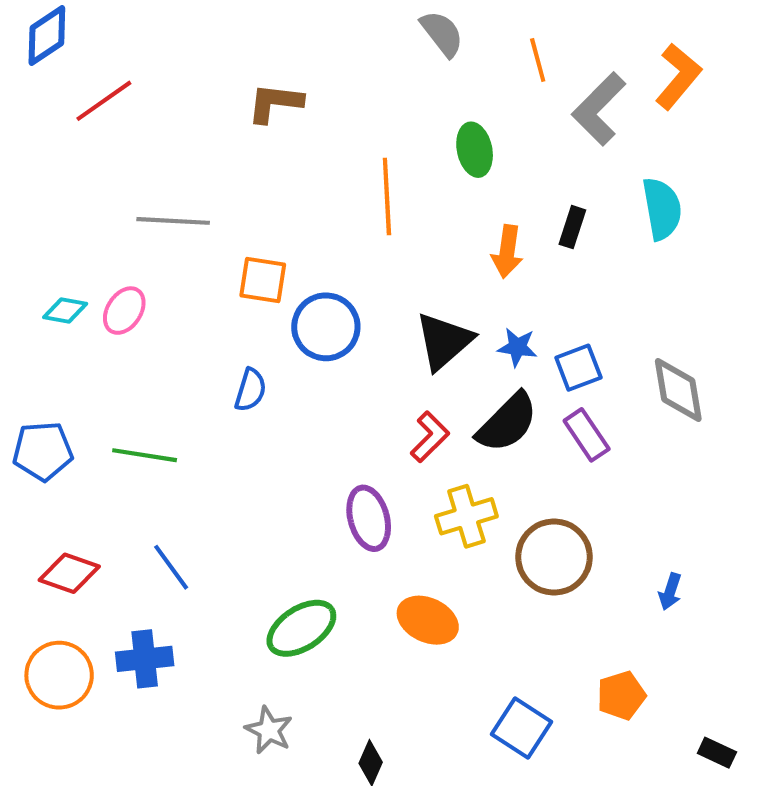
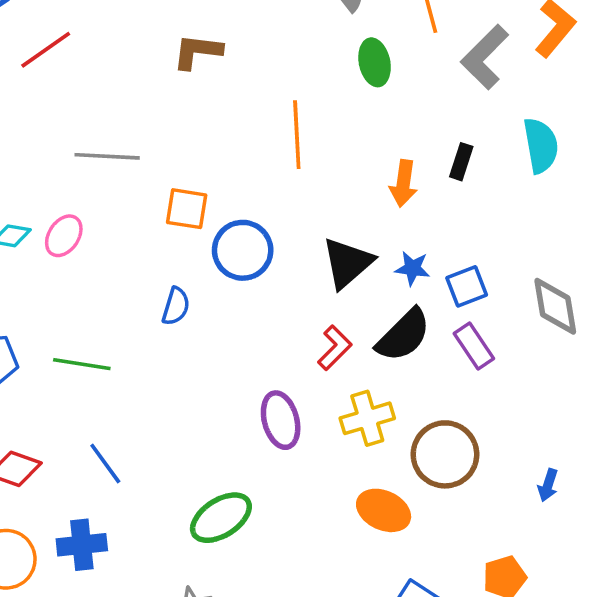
green ellipse: (475, 150) -> (375, 62), moved
orange ellipse: (428, 620) -> (384, 510), moved

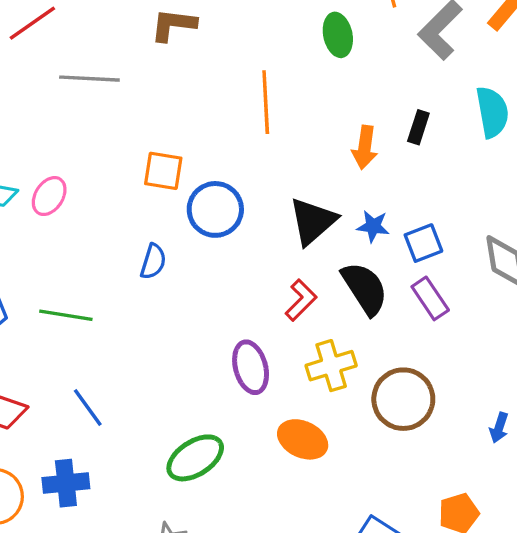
gray line: (107, 156) -> (89, 79), moved
black semicircle: (403, 335) -> (365, 288), turned -78
orange ellipse: (384, 510) -> (303, 439), moved

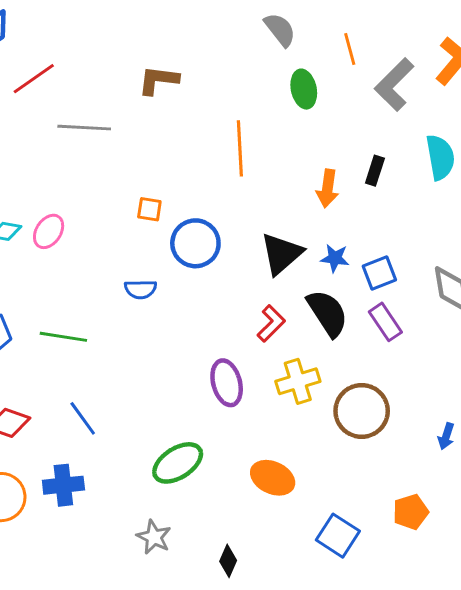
orange square: (163, 171) -> (149, 209), size x0.7
blue semicircle: (153, 261) -> (141, 289), turned 72
orange ellipse: (303, 439) -> (273, 478), moved

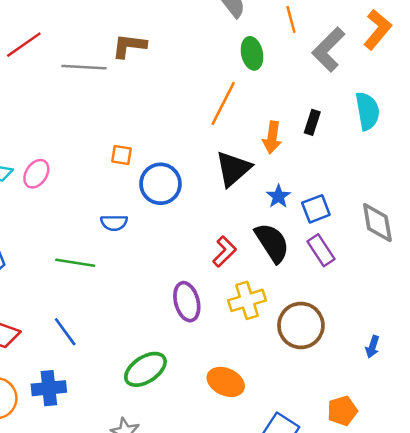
gray line: (84, 128) -> (84, 67), moved
orange line: (240, 148) -> (223, 104), moved, turned 30
black triangle: (281, 254) -> (233, 169), moved
blue star: (335, 258) -> (278, 196), turned 30
green line: (63, 337) -> (75, 263), moved

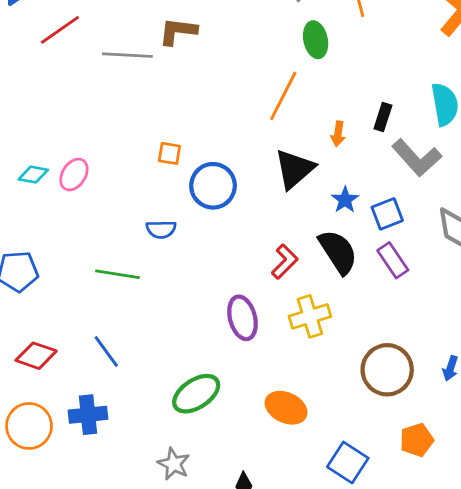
gray L-shape: (329, 50) -> (417, 158), moved, turned -87
orange arrow: (272, 137) -> (338, 134), size x0.7
brown circle: (301, 325) -> (387, 370), moved

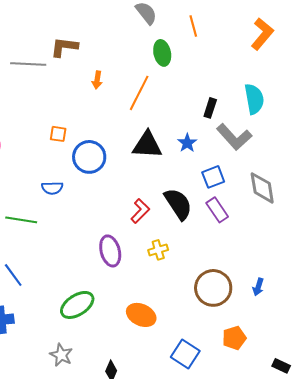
orange arrow: (338, 134) -> (97, 80), moved
black triangle: (294, 169) -> (147, 145), turned 44
blue star: (345, 200) -> (187, 143), moved
yellow cross: (310, 316) -> (158, 250), size x0.7

